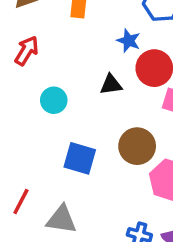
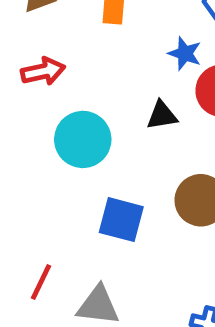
red arrow: (27, 51) -> (43, 71), turned 48
cyan circle: (54, 100) -> (83, 139), size x1.5

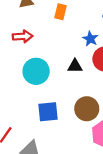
blue square: (121, 220) -> (48, 112), turned -30

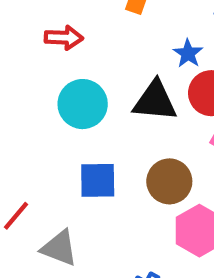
black triangle: (75, 66) -> (155, 101), size x1.6

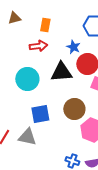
red arrow: (64, 38) -> (38, 46), moved
gray triangle: (59, 248) -> (27, 137), moved

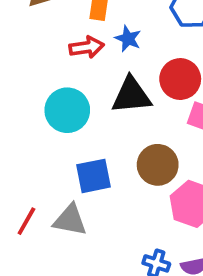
blue star: (73, 47) -> (128, 39), moved

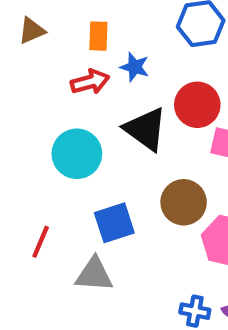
black triangle: (131, 95) -> (146, 129), turned 48
red line: (26, 221) -> (41, 242), moved

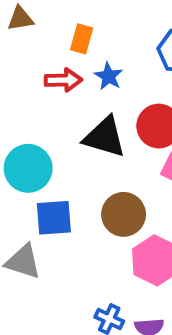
black triangle: (146, 129) -> (105, 137), turned -33
cyan circle: (77, 154) -> (28, 168), moved

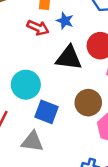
red arrow: (63, 80) -> (38, 28), turned 35
blue square: (54, 218) -> (46, 112), turned 35

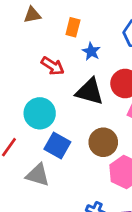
red arrow: (38, 28) -> (53, 66), moved

